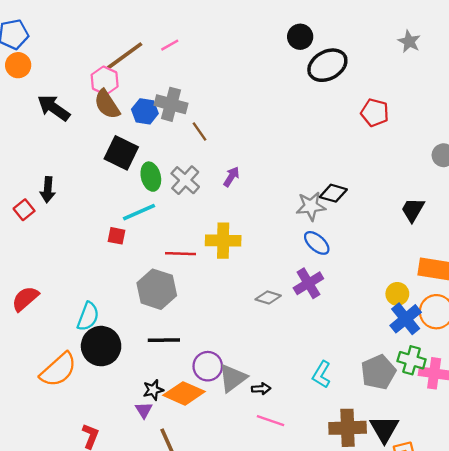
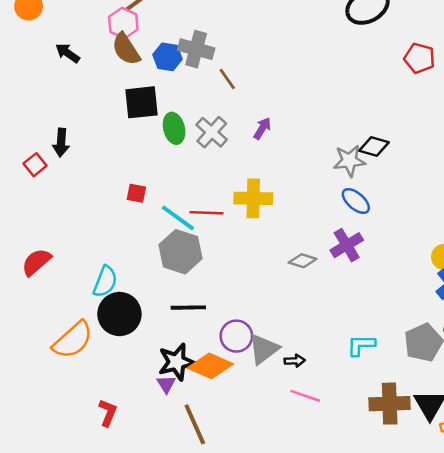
black arrow: (54, 108) -> (68, 53), size x0.7
black square: (121, 153) -> (142, 102), turned -32
cyan line: (139, 212) -> (178, 218), moved, turned 60
cyan L-shape: (321, 374) -> (361, 345), turned 60
black star: (153, 390) -> (177, 362), size x1.6

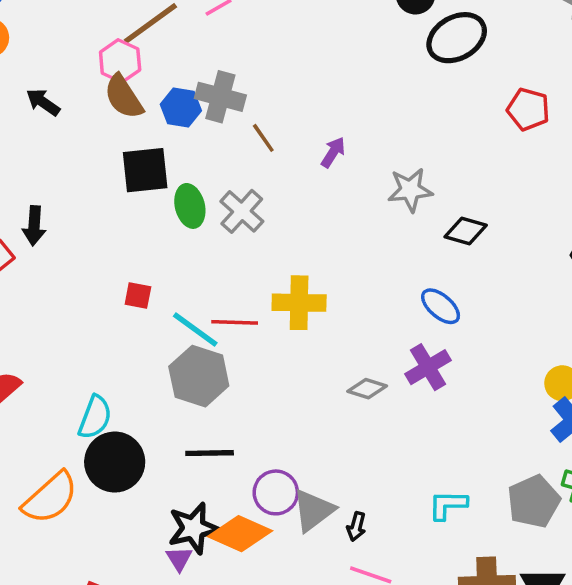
purple arrow: (262, 128) -> (333, 152), moved
gray star: (349, 161) -> (410, 190), moved
black arrow: (295, 361) -> (356, 526), turned 108

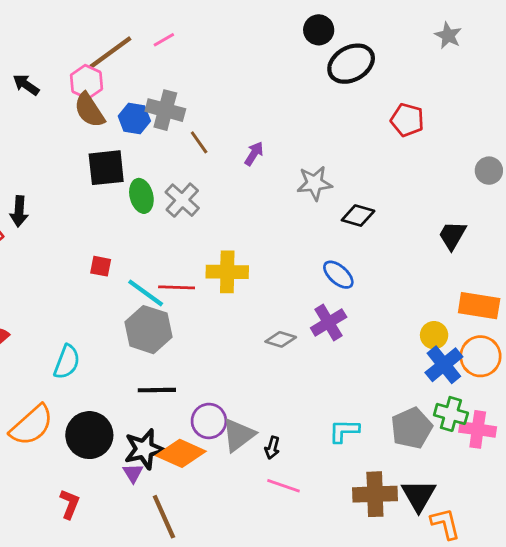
black arrow: (43, 102) -> (26, 85), moved
black circle: (115, 462) -> (89, 435), moved

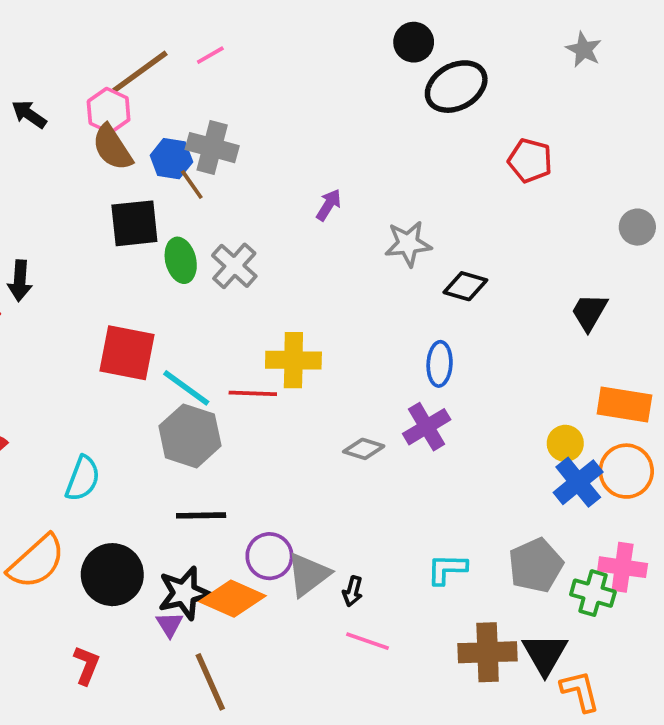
brown line: (199, 142) -> (192, 185), moved
red square: (101, 266) -> (127, 353), size x2.0
blue ellipse: (338, 275) -> (440, 364), turned 52
red line: (177, 287) -> (253, 393), moved
green cross: (451, 414) -> (593, 593), moved

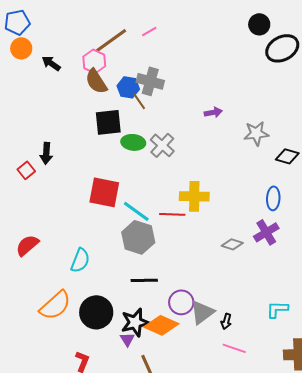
purple arrow: (329, 205) -> (213, 112), turned 48
green ellipse: (181, 260) -> (133, 142), turned -70

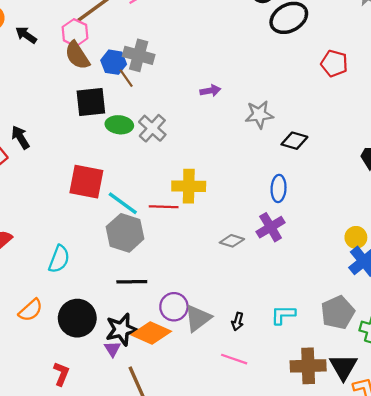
black arrow: (46, 153) -> (20, 137), turned 145
orange semicircle: (55, 305) -> (31, 310), size x0.7
black arrow: (226, 321) -> (238, 322), moved

